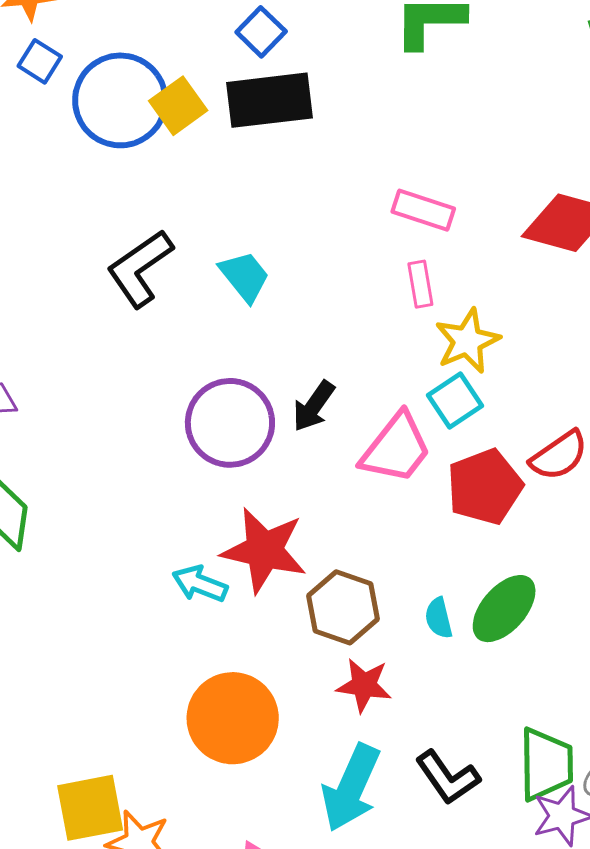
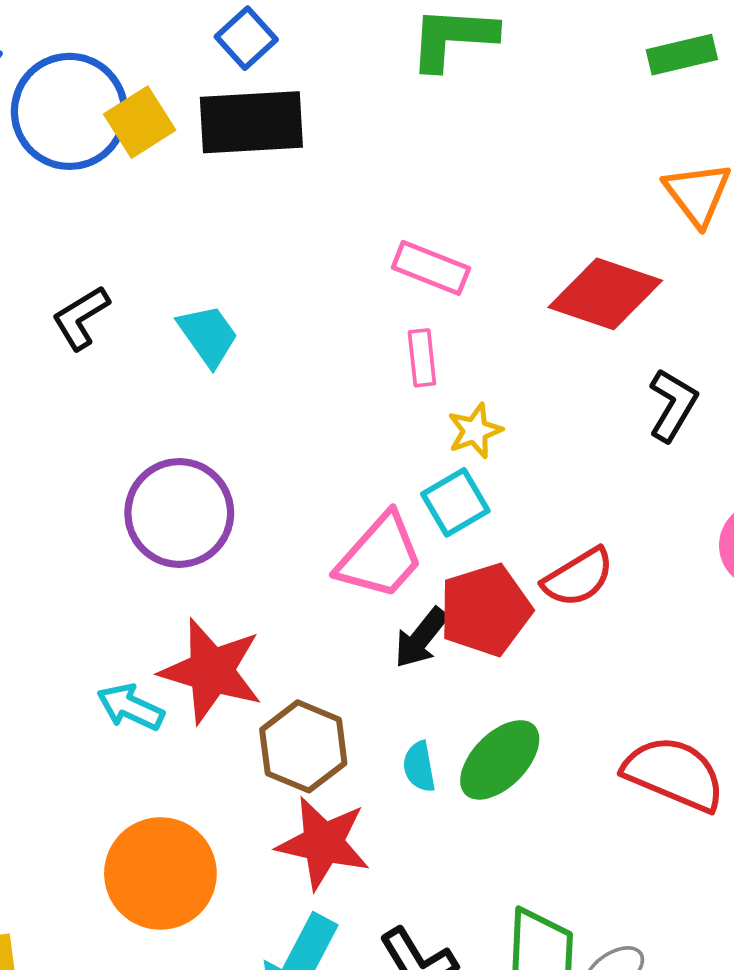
black L-shape: (140, 268) -> (81, 318), size x0.7
yellow star: (467, 341) -> (475, 431), size x0.7
black arrow: (314, 406) -> (421, 638), moved
red star: (364, 685) -> (323, 843), size x1.4

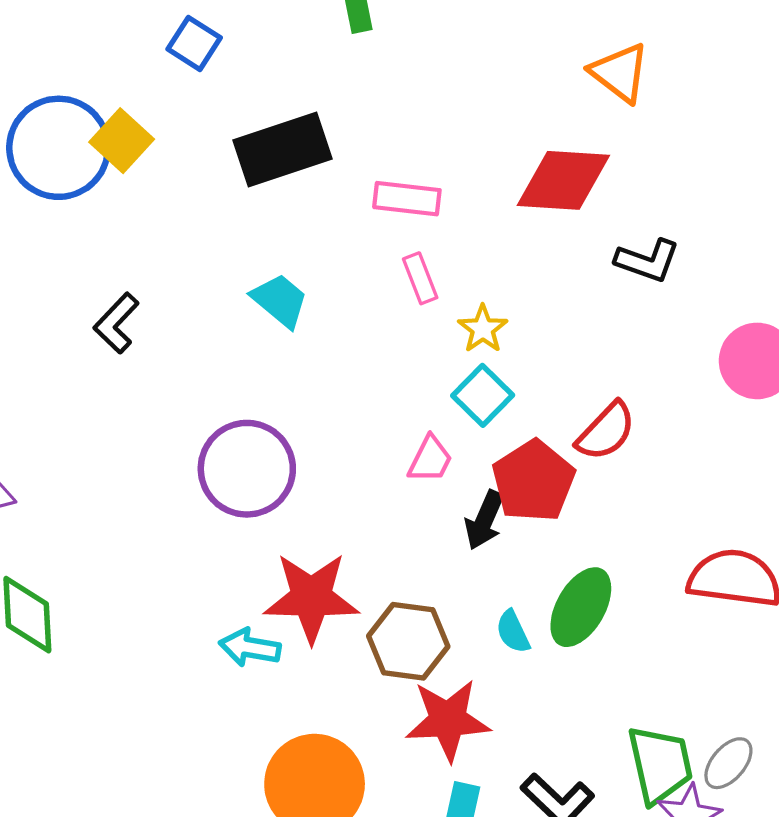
black rectangle: (251, 122) -> (283, 149), moved
cyan trapezoid: (208, 335) -> (280, 300), moved
black L-shape: (673, 405) -> (647, 261), turned 94
pink trapezoid: (380, 556) -> (430, 459), size x0.6

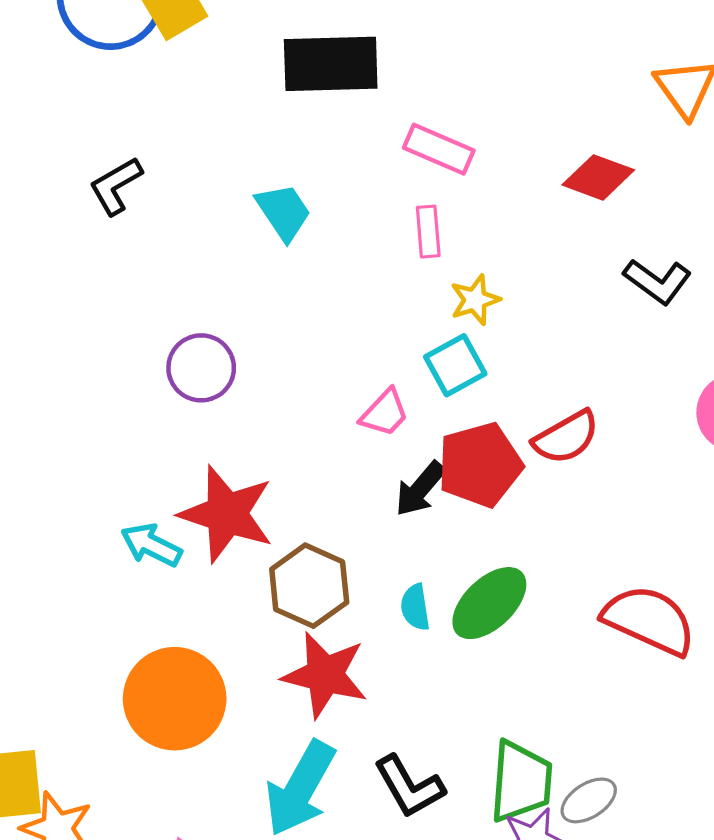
red diamond: (563, 180) -> (598, 177), size x0.7
purple circle: (247, 469) -> (201, 368), size x0.7

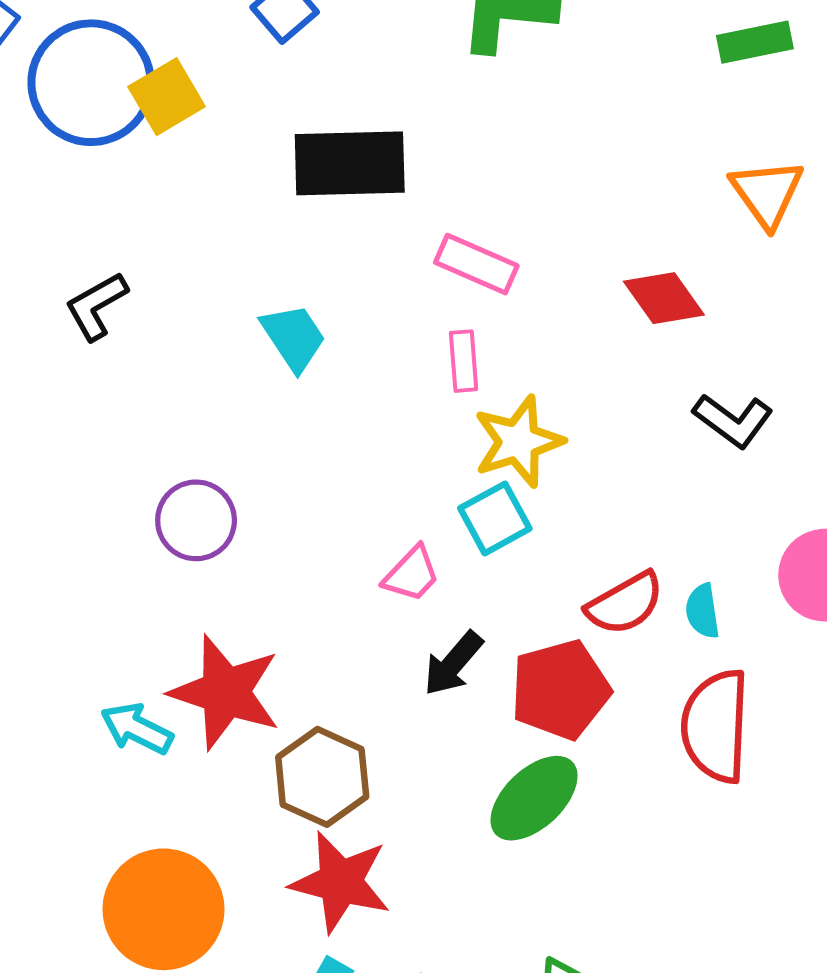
red diamond: (598, 177) -> (664, 298), turned 34
yellow star: (475, 300) -> (518, 442), size x1.5
red pentagon: (480, 465) -> (560, 690), moved
cyan semicircle: (415, 607) -> (703, 611), moved
red semicircle: (649, 620) -> (715, 726), moved, turned -112

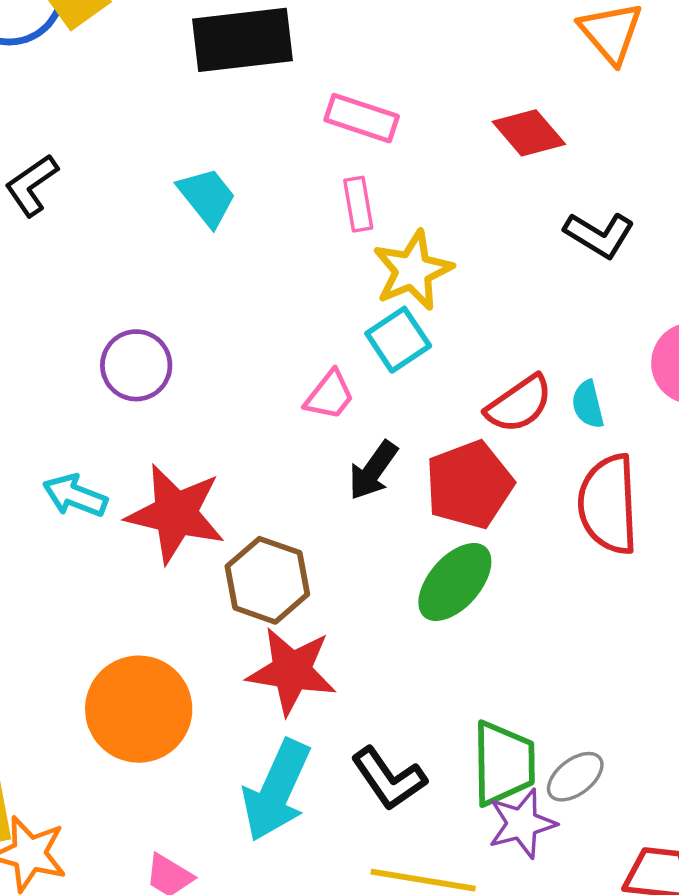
cyan arrow: (137, 728) -> (75, 496), moved

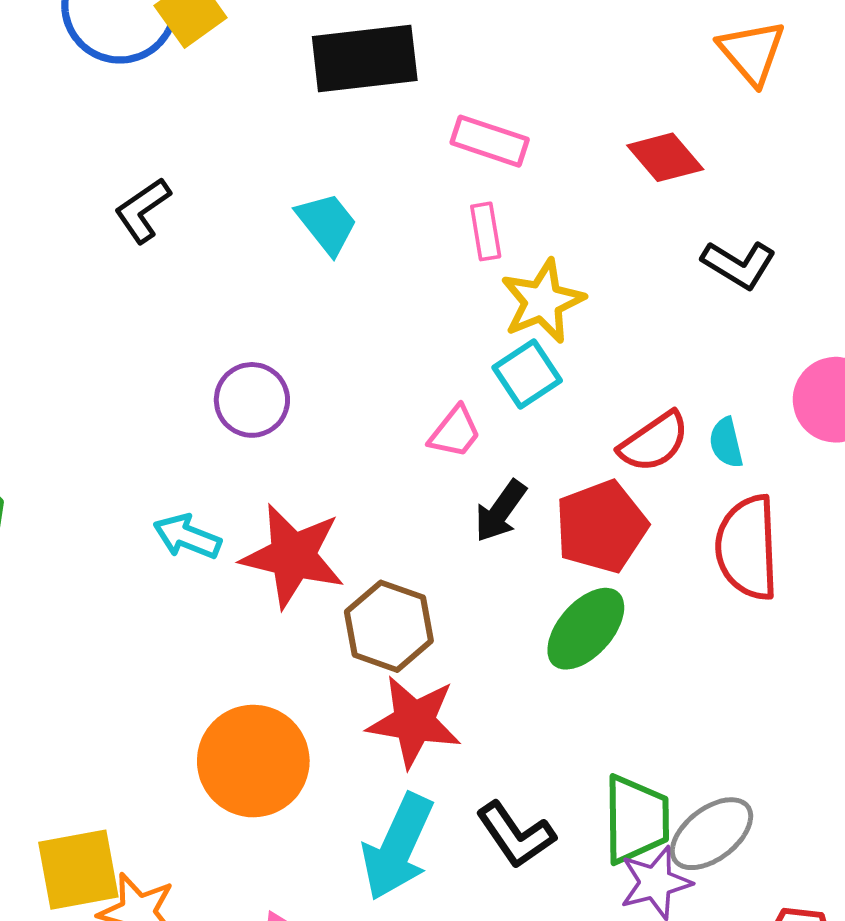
gray ellipse: (575, 777) -> (712, 834), size x1.4

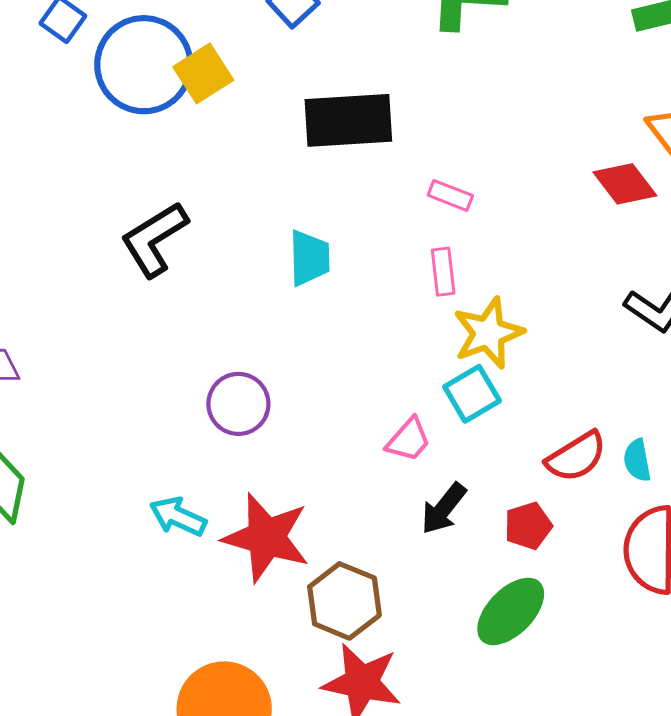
pink rectangle: (490, 141) -> (450, 195), size x0.7
red diamond: (665, 157) -> (625, 184), moved
black L-shape: (143, 210) -> (154, 239), size x1.4
cyan trapezoid: (327, 223) -> (309, 258), turned 34
red pentagon: (601, 527) -> (528, 526), size x0.6

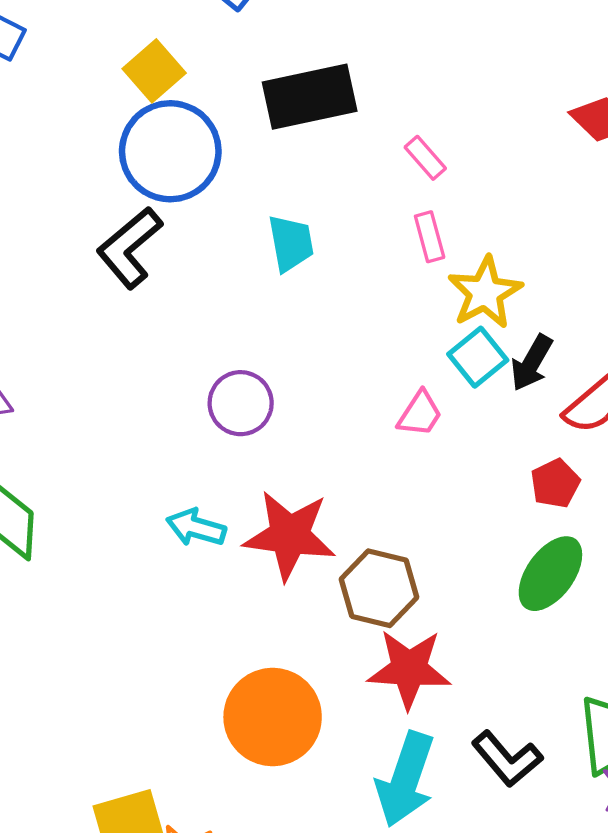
blue circle: (144, 65) -> (170, 151), moved
pink rectangle: (450, 195) -> (425, 158), turned 36
black arrow: (444, 508) -> (532, 363), moved

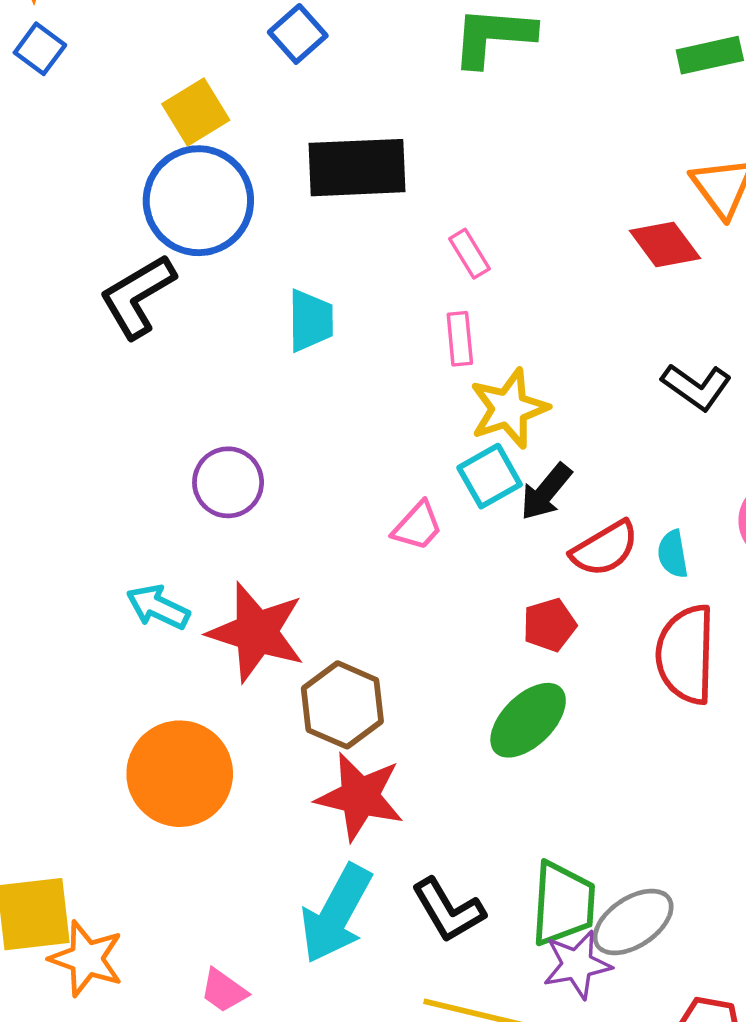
orange circle: (273, 717) -> (180, 774), moved

